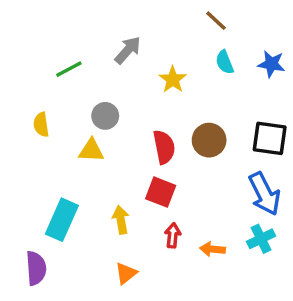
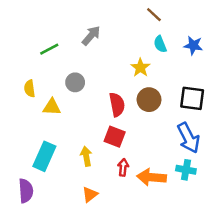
yellow star: (173, 80) -> (140, 68), moved
yellow triangle: (91, 150) -> (52, 107), moved
cyan cross: (261, 239) -> (186, 170), turned 36
orange arrow: (213, 249) -> (151, 177), size x1.6

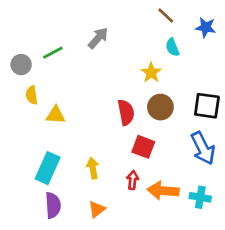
blue star: (193, 45) -> (206, 27), moved
gray circle: (75, 82) -> (21, 65), moved
red square: (115, 137) -> (143, 147), moved
cyan cross: (186, 170) -> (200, 197), moved
purple semicircle: (26, 191) -> (53, 205), moved

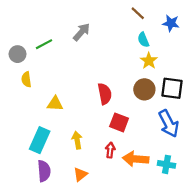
yellow star: (151, 73) -> (149, 61), moved
brown circle: (160, 107) -> (144, 89), moved
yellow triangle: (56, 115) -> (55, 104), moved

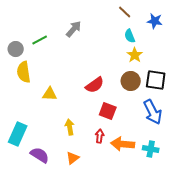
yellow semicircle: (26, 79) -> (24, 72), size x1.5
red semicircle: (105, 94) -> (95, 85), turned 66
cyan rectangle: (40, 140) -> (18, 134), moved
purple semicircle: (44, 171) -> (40, 155), turned -54

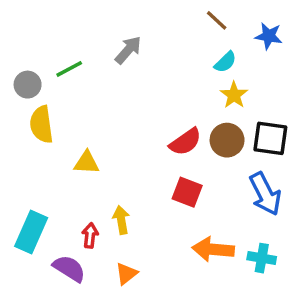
cyan semicircle: (130, 36) -> (225, 62), turned -112
red semicircle: (95, 85) -> (185, 142), moved
red arrow: (100, 136) -> (90, 235), moved

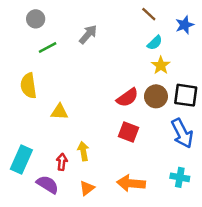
blue star: (269, 36) -> (185, 25), turned -30
gray circle: (28, 85) -> (36, 19), moved
orange arrow: (213, 249) -> (131, 183), moved

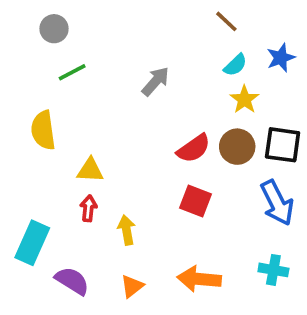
blue star: (185, 25) -> (281, 58), moved
gray arrow: (88, 34) -> (156, 81), moved
red arrow: (62, 162) -> (88, 208), moved

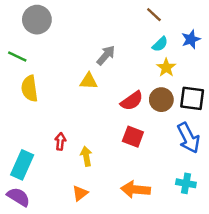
gray circle: (54, 29) -> (37, 20), size x1.5
green line: (72, 72) -> (17, 57), moved, turned 54
yellow triangle: (90, 170) -> (89, 81), moved
purple semicircle: (72, 281) -> (18, 197), moved
orange triangle: (132, 286) -> (80, 193), moved

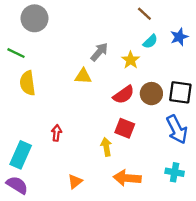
yellow star: (166, 68) -> (131, 60), moved
yellow arrow: (86, 156) -> (106, 147), moved

